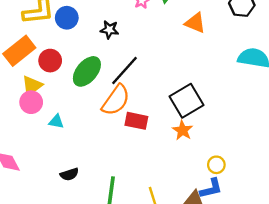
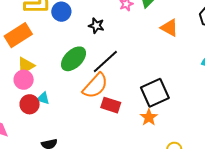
red circle: (50, 61) -> (30, 104), moved

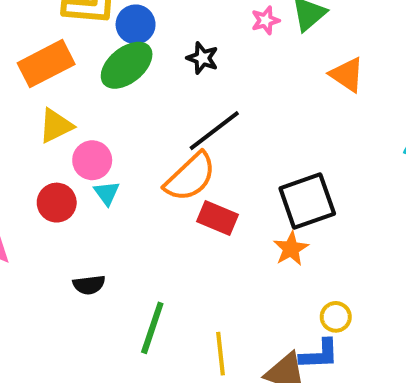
green ellipse: (73, 59) -> (127, 65), moved
pink circle: (24, 80) -> (92, 160), moved
cyan triangle: (43, 98) -> (107, 193), moved, turned 32

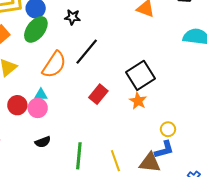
pink circle: (92, 160) -> (38, 108), moved
orange semicircle: (190, 177) -> (54, 65), moved
cyan triangle: (107, 193) -> (41, 95), turned -40
red rectangle: (217, 218) -> (98, 94), turned -60

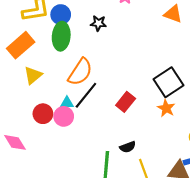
green ellipse: (36, 29) -> (61, 36), turned -32
black line: (87, 52) -> (86, 95), moved
black semicircle: (43, 142) -> (128, 147), moved

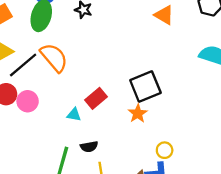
orange semicircle: (80, 72) -> (54, 58), turned -84
black line: (86, 95) -> (23, 65), moved
cyan triangle: (67, 103) -> (74, 115), moved

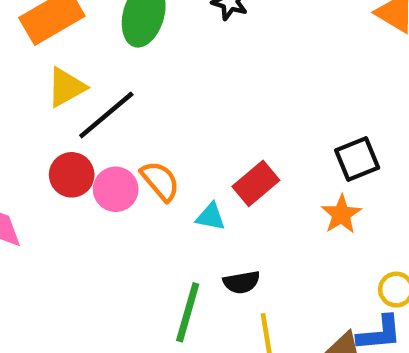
orange semicircle: (54, 58) -> (160, 181), moved, size x0.7
black square: (145, 86) -> (357, 159), size x0.7

